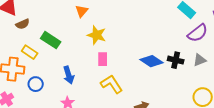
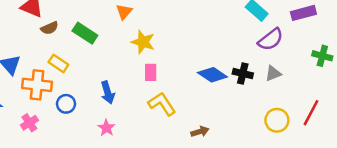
green rectangle: (51, 40) -> (85, 33), moved

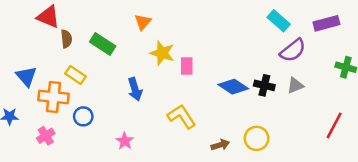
brown semicircle: (50, 28) -> (66, 39), turned -72
pink rectangle: (151, 72) -> (187, 66), moved
blue arrow: (108, 92) -> (135, 89), moved
yellow circle: (277, 120) -> (257, 138), moved

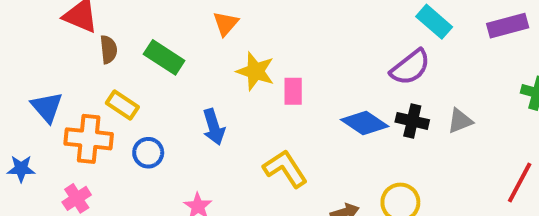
purple semicircle: (293, 50) -> (410, 67), moved
blue circle: (83, 116) -> (148, 153), moved

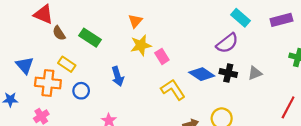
orange triangle: (226, 24) -> (135, 21), moved
brown semicircle: (108, 49) -> (59, 33), turned 152
yellow star: (255, 71) -> (141, 45), turned -30
pink rectangle: (293, 91) -> (162, 56), turned -32
yellow L-shape: (285, 169) -> (173, 90), moved

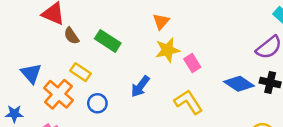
blue arrow: (118, 76) -> (140, 86), turned 54
orange cross: (48, 83) -> (58, 94), turned 35
yellow L-shape: (173, 90) -> (188, 102), moved

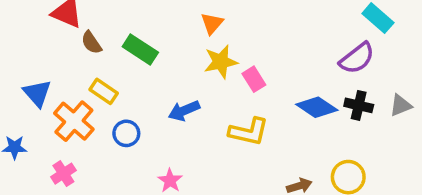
blue arrow: (140, 86) -> (184, 111), turned 30
yellow L-shape: (188, 102) -> (249, 132), turned 136

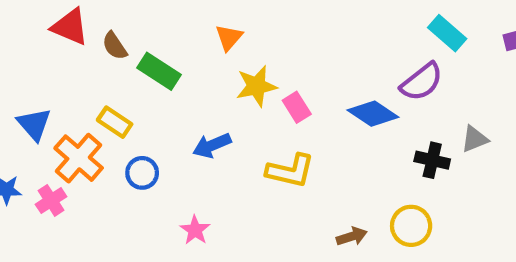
orange triangle: (212, 23) -> (229, 37), moved
brown semicircle: (91, 43) -> (115, 46), moved
black cross: (359, 105) -> (432, 160), moved
blue diamond: (317, 107) -> (373, 114), moved
pink cross: (63, 174) -> (51, 200), moved

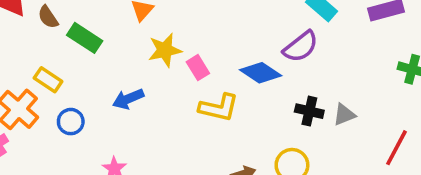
gray triangle: (475, 139) -> (344, 115), moved
yellow L-shape: (290, 171) -> (219, 108), moved

